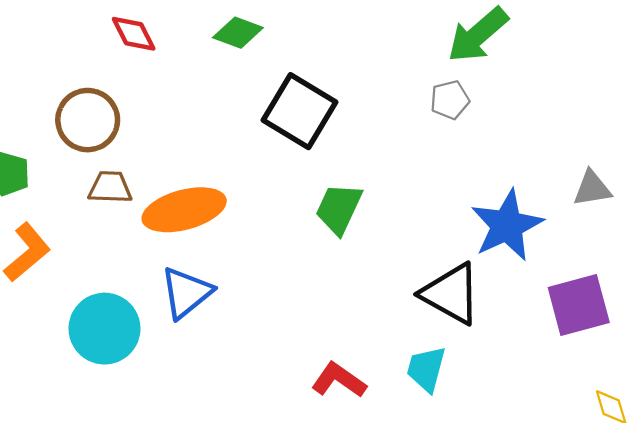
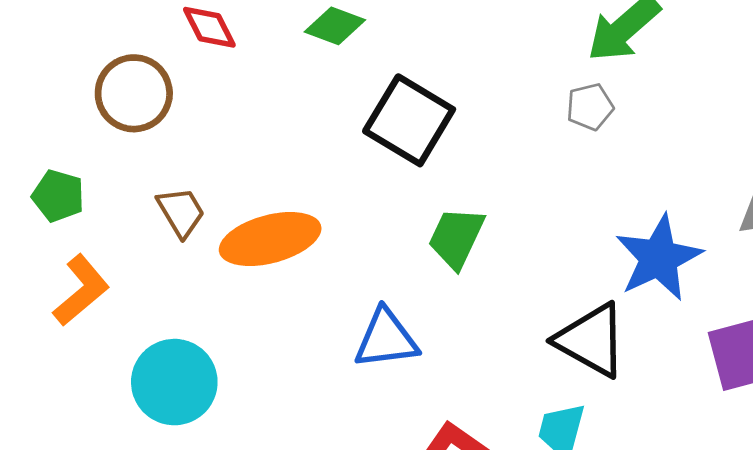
brown circle: (88, 120) -> (134, 93), moved
brown trapezoid: (110, 187) -> (181, 212), turned 57
blue triangle: (186, 293) -> (386, 339), moved, turned 32

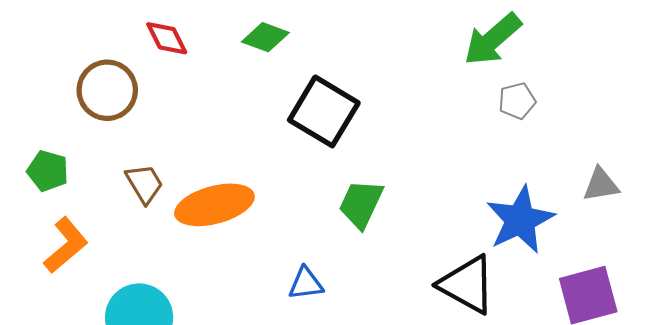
gray pentagon: (590, 107) -> (517, 101), moved
blue triangle: (386, 339) -> (306, 283), size x0.7

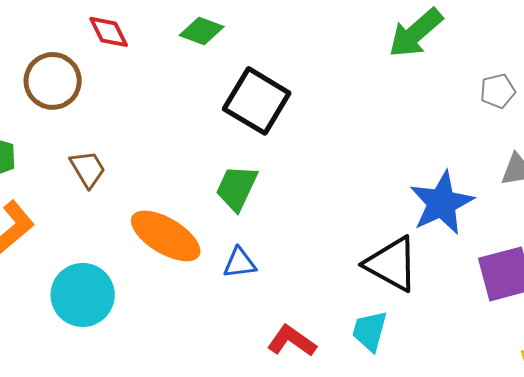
gray pentagon: (517, 101) -> (498, 91), moved
green trapezoid: (361, 204) -> (237, 188), moved
orange ellipse: (214, 205) -> (166, 236), moved, turned 46

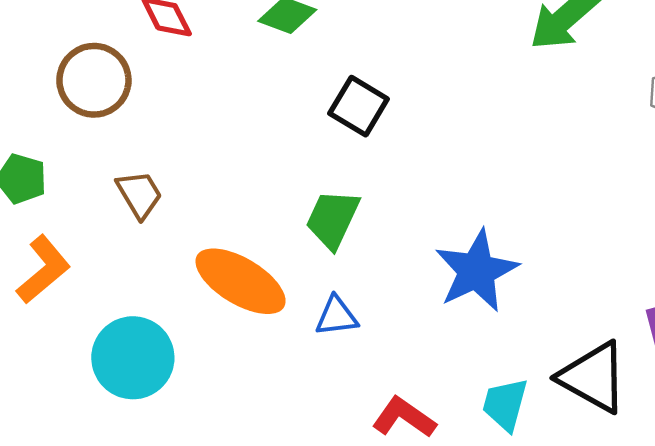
black square: (257, 101) -> (359, 106), size x0.7
blue star: (442, 203) -> (477, 271), moved
black triangle: (392, 264) -> (593, 377), moved

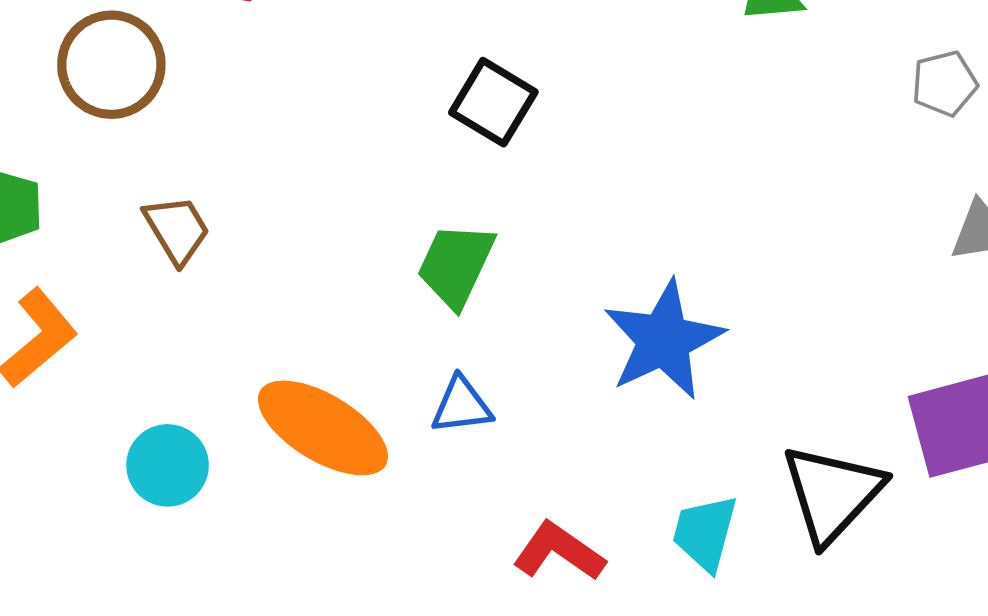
orange ellipse: (241, 281) -> (323, 428), moved
cyan circle: (133, 358) -> (168, 465), size x0.7
black triangle: (593, 377) -> (832, 493), turned 44

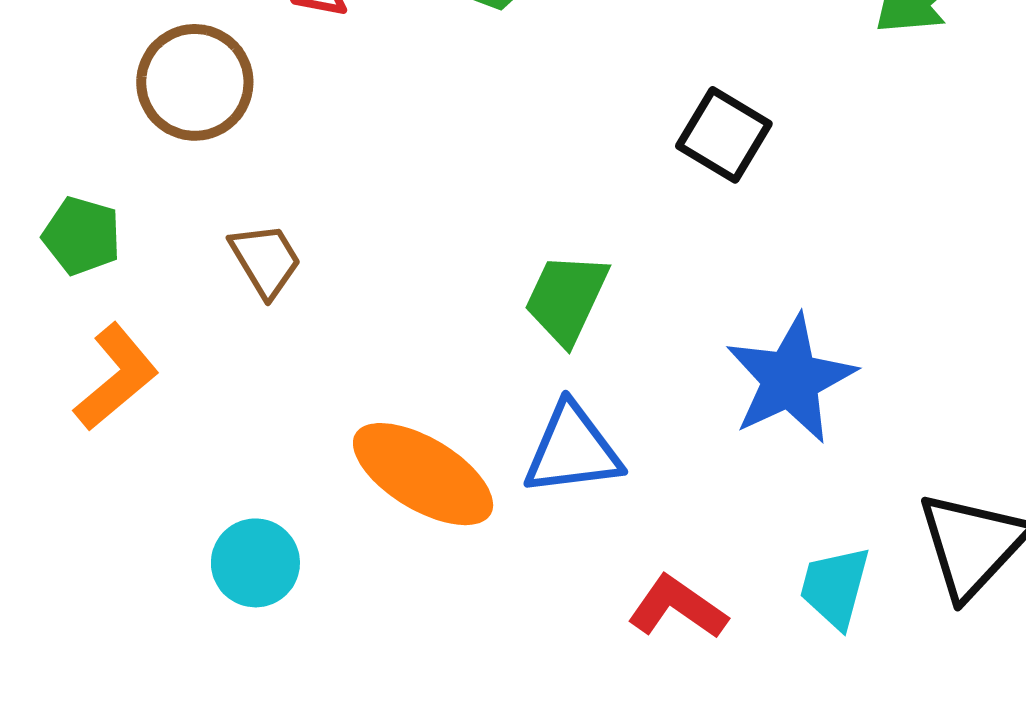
black square: (493, 102) -> (724, 135), moved
blue triangle: (461, 405) -> (572, 450), size x1.5
cyan circle: (168, 465) -> (255, 563), moved

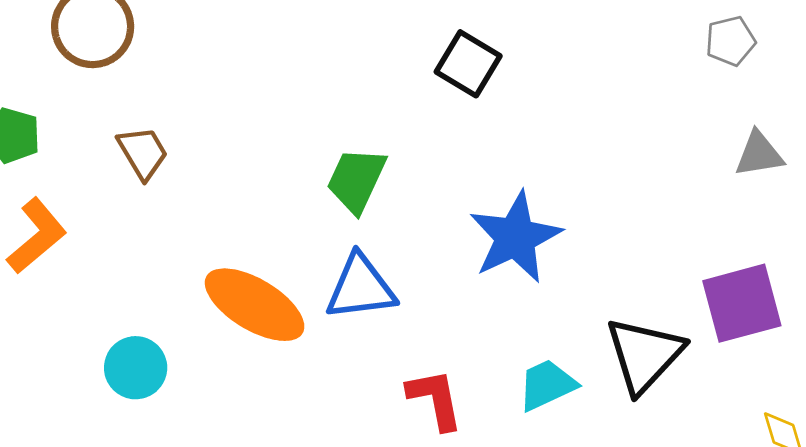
cyan trapezoid: (835, 587) -> (547, 385), turned 50
red L-shape: (677, 607) -> (435, 399), turned 44

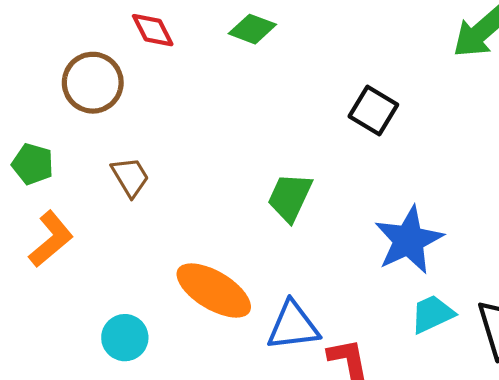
blue triangle: (361, 287) -> (293, 326), moved
cyan trapezoid: (547, 385) -> (432, 314), moved

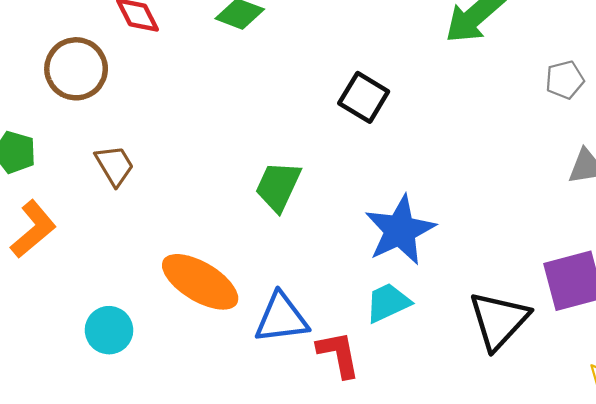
cyan trapezoid: (432, 314) -> (388, 303), moved

